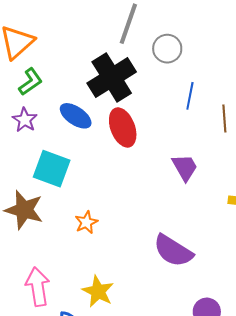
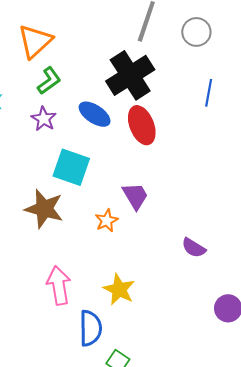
gray circle: (167, 49) -> (196, 32), moved
purple trapezoid: (185, 167) -> (135, 196), moved
purple semicircle: (173, 251) -> (194, 248), size x0.6

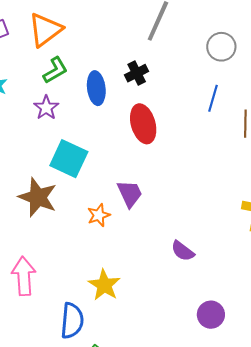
gray circle: (196, 32) -> (221, 47), moved
black cross: (130, 75) -> (137, 73), size x0.5
blue ellipse: (95, 114) -> (96, 88), moved, turned 44
pink arrow: (59, 285) -> (24, 276), moved

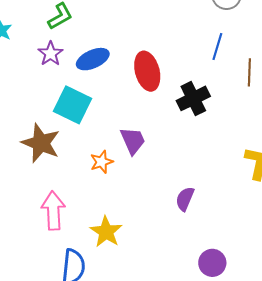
black cross: (137, 73) -> (193, 98), moved, size x1.4
blue ellipse: (96, 88) -> (93, 59), moved, turned 72
purple semicircle: (183, 251) -> (185, 199), turned 75
pink arrow: (24, 276) -> (53, 211), moved

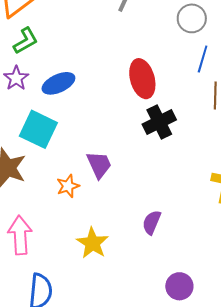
blue line: (217, 47) -> (203, 59), moved
red ellipse: (147, 71) -> (142, 79), moved
yellow star: (106, 232) -> (92, 243), moved

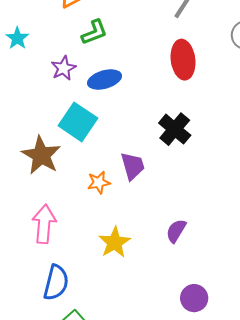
green L-shape: (26, 41) -> (94, 32), moved
red ellipse: (142, 79) -> (183, 60), moved
black cross: (159, 122) -> (175, 129), moved, turned -32

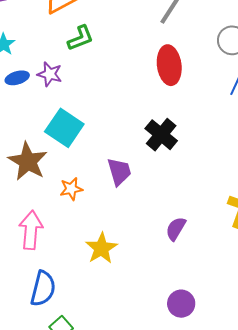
purple star: (63, 68) -> (50, 74), turned -30
blue ellipse: (105, 80) -> (17, 78), moved, size x0.7
orange star: (99, 182) -> (71, 189), moved
purple semicircle: (176, 231) -> (176, 229), moved

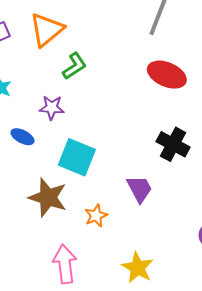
red ellipse: (169, 65) -> (167, 75), turned -48
blue ellipse: (17, 78) -> (22, 137), moved, turned 55

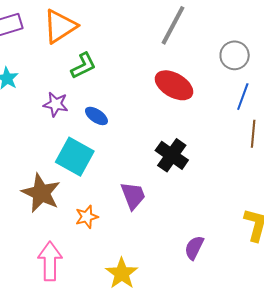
blue ellipse: (22, 137) -> (96, 116), moved

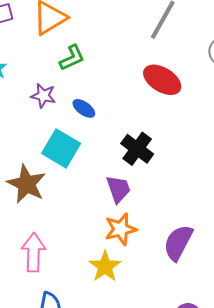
black cross: (172, 155) -> (137, 149), moved
orange star: (87, 217) -> (121, 229), moved, size x1.4
purple semicircle: (194, 248) -> (178, 243), size x1.5

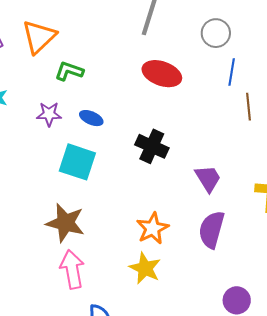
green L-shape: (72, 58) -> (69, 71), turned -124
brown star: (27, 184) -> (65, 223), moved
purple trapezoid: (118, 189) -> (208, 178), moved

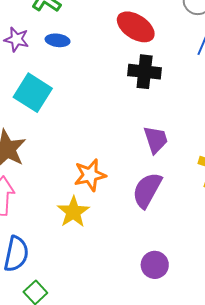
blue ellipse: (91, 118) -> (58, 40), moved, turned -30
black cross: (152, 146) -> (145, 72), moved, turned -32

